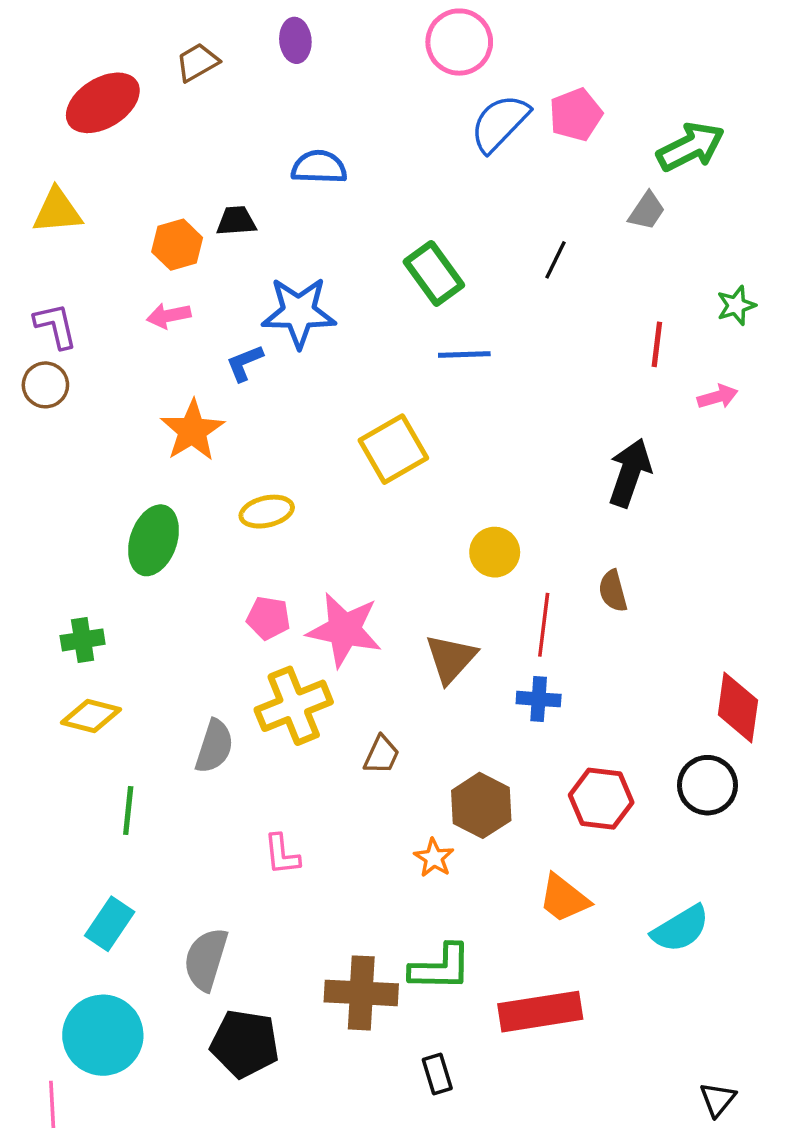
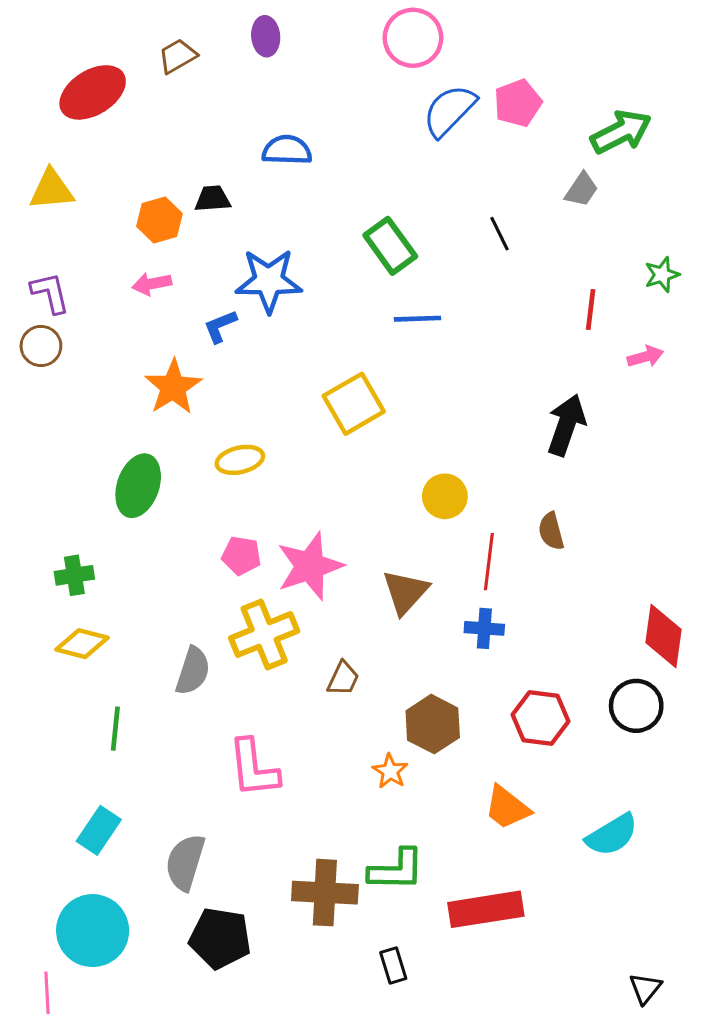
black line: (555, 260) -> (500, 234), turned -52
pink star: (344, 630) -> (310, 566), turned -30
pink L-shape: (282, 854) -> (254, 768), size x1.6

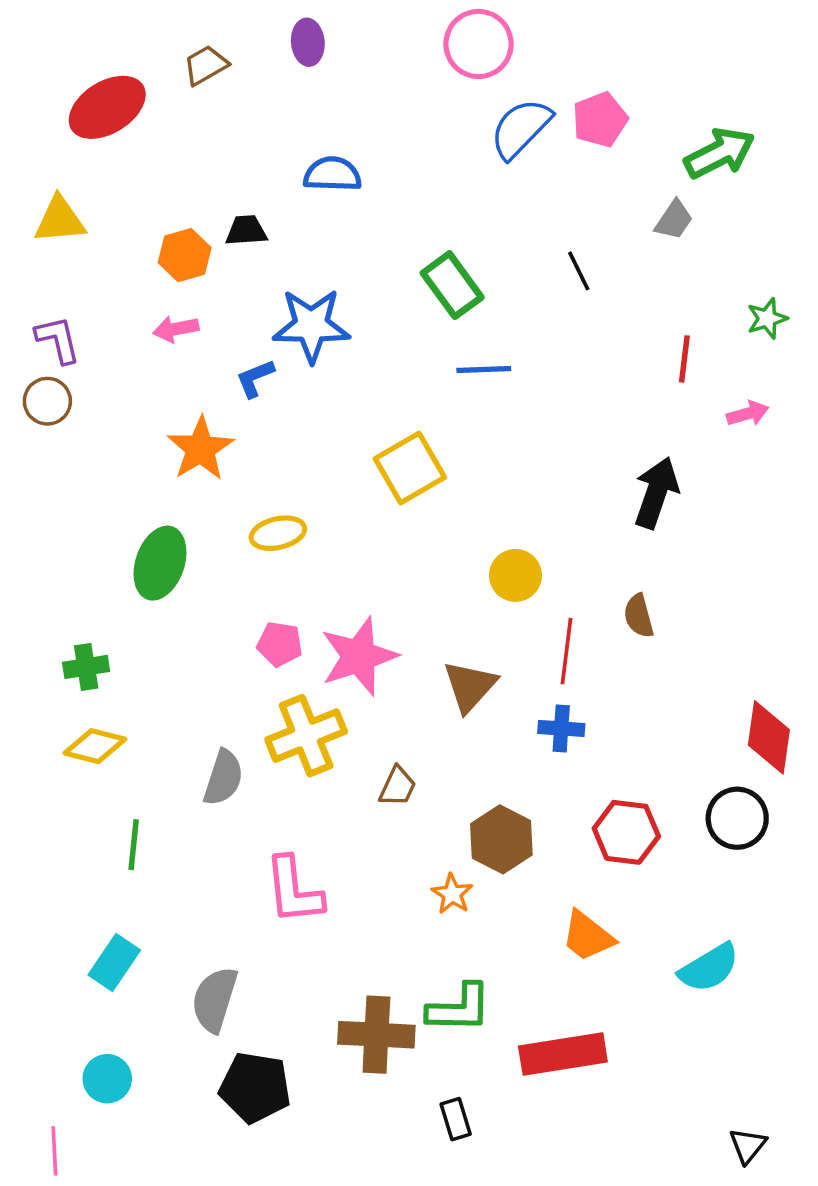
cyan circle: (93, 931) -> (107, 1079), size x0.6

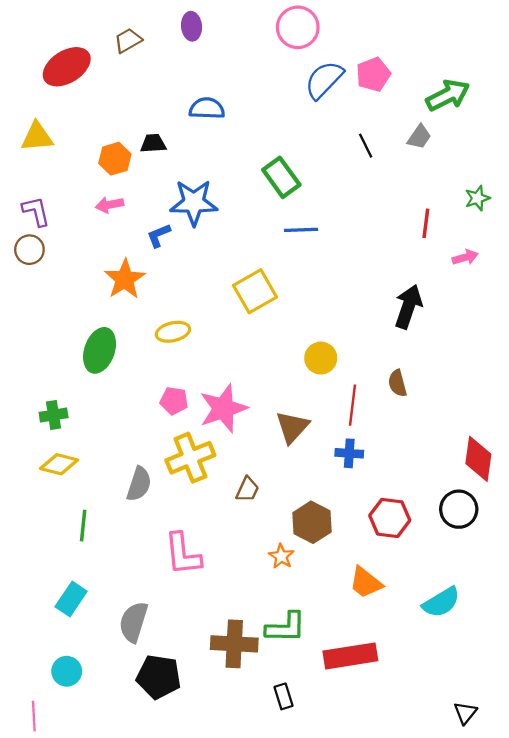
black line: (579, 271) -> (366, 146), moved

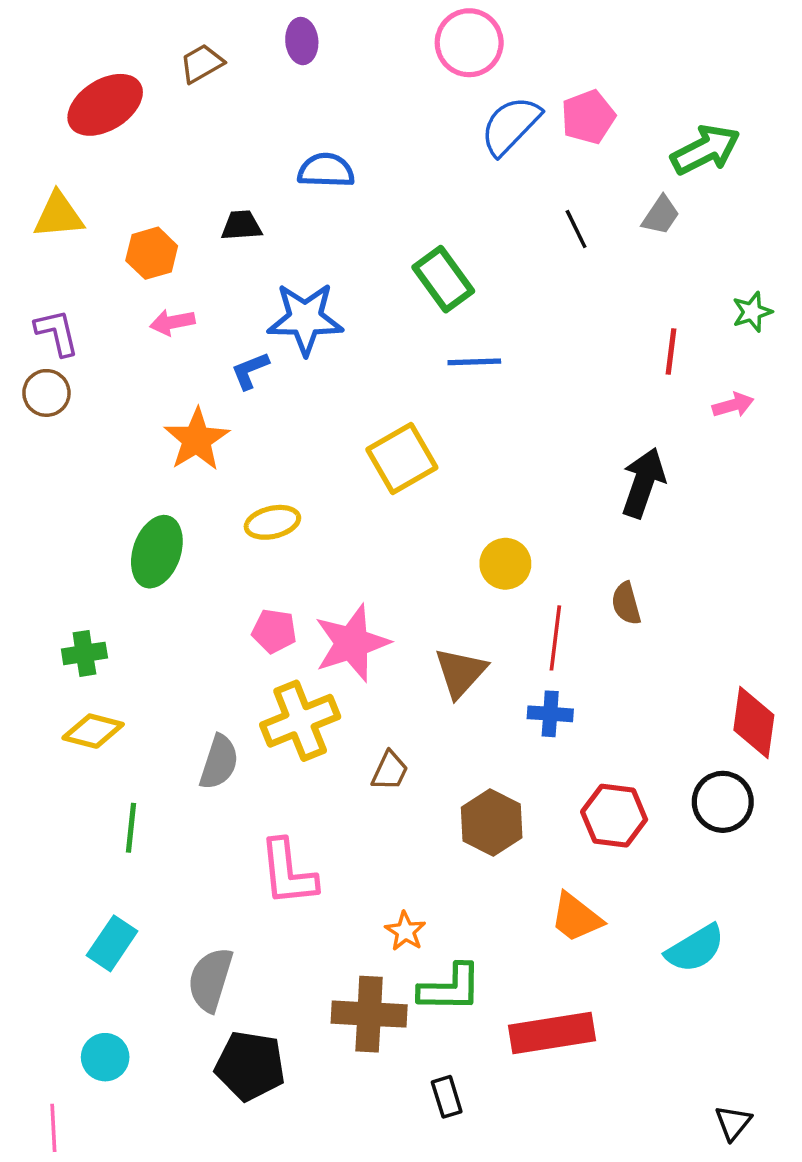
orange hexagon: (115, 159) -> (152, 253), moved
orange star: (281, 556) -> (405, 931), moved

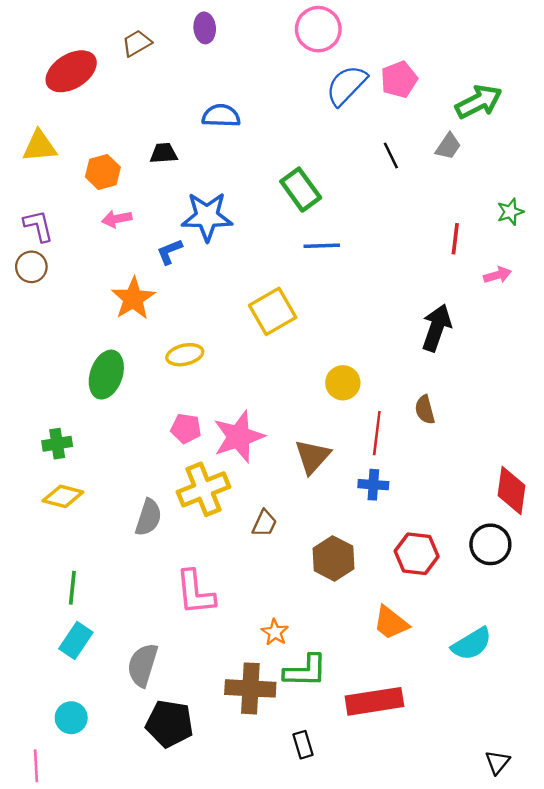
green line: (131, 828) -> (72, 588), moved

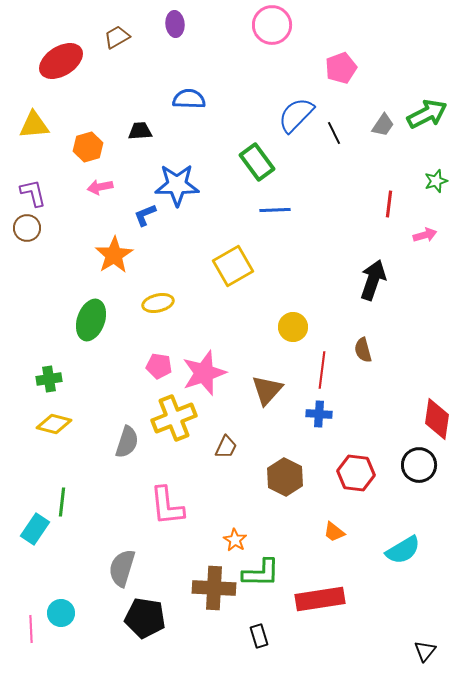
blue semicircle: (346, 85) -> (296, 115), moved
green arrow: (479, 102) -> (427, 114), moved
orange trapezoid: (391, 623) -> (334, 532), size x0.7
cyan rectangle: (76, 640) -> (35, 529), moved
pink line: (36, 766) -> (31, 629), moved

